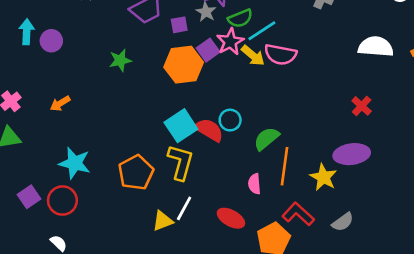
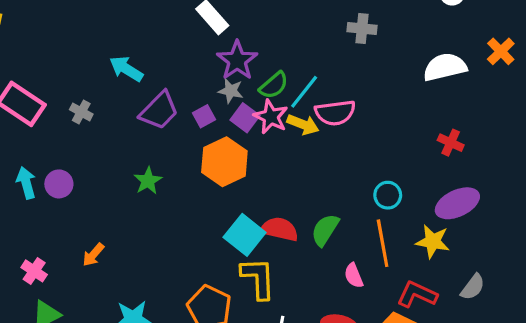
purple square: (208, 50) -> (245, 118), moved
cyan circle: (230, 120) -> (388, 195), moved
green semicircle: (266, 139) -> (325, 230), moved

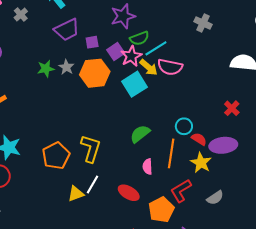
gray star: (231, 91) -> (66, 67), moved
red semicircle: (279, 229) -> (199, 139), moved, size x0.7
cyan square: (245, 235) -> (134, 84), moved
red L-shape: (417, 294) -> (181, 191), turned -75

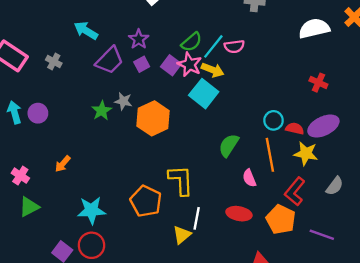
purple star: (123, 16) -> (139, 39), moved, size x0.7
pink semicircle: (170, 67) -> (234, 46), moved, size x0.7
orange hexagon: (95, 73) -> (153, 118), moved

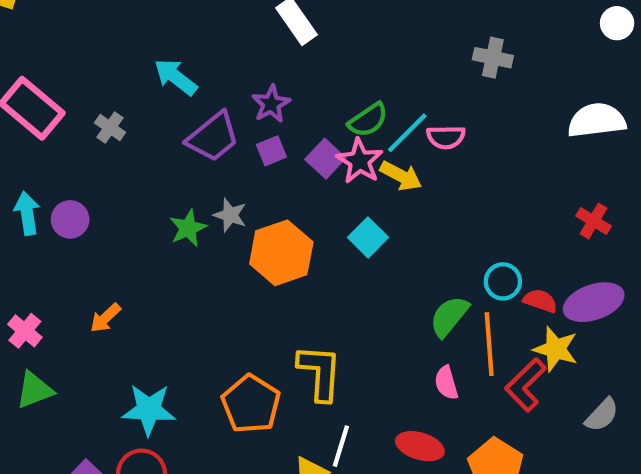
cyan square: (204, 94) -> (368, 237), moved, size x0.7
green semicircle: (229, 145) -> (449, 316), moved
red L-shape: (295, 191) -> (526, 385), moved

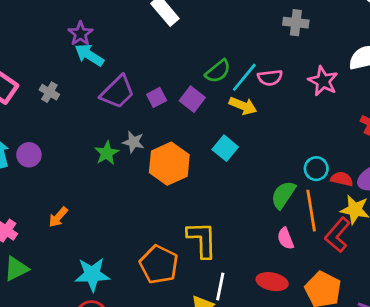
purple star: (271, 104) -> (80, 34), moved
pink star: (360, 161) -> (323, 81), moved

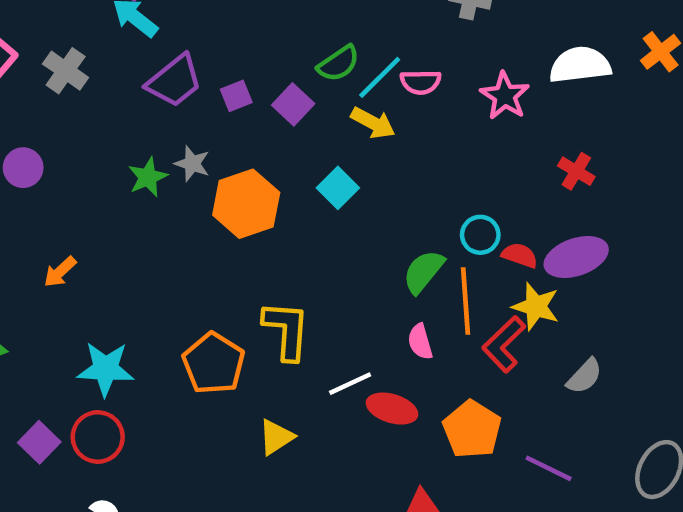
gray cross: (49, 92) -> (66, 71), size x1.4
white line: (220, 287) -> (350, 384), moved, turned 48

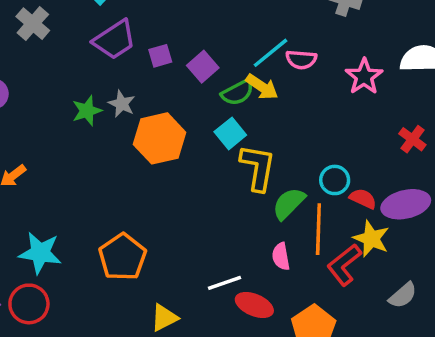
green semicircle: (338, 64) -> (238, 92), moved
yellow L-shape: (286, 330) -> (258, 167), moved

